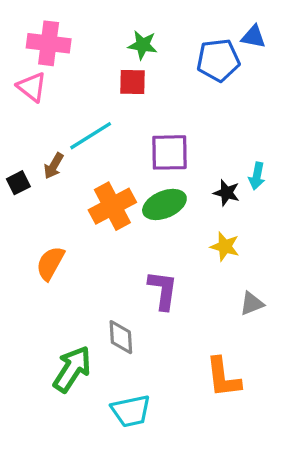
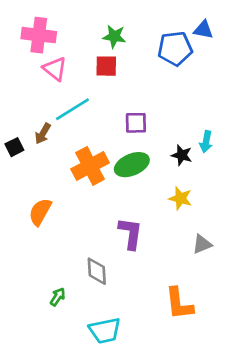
pink triangle: (32, 87) -> (55, 69), moved
purple square: (169, 152) -> (136, 123), size x0.7
green arrow: (72, 369) -> (58, 297), size x0.5

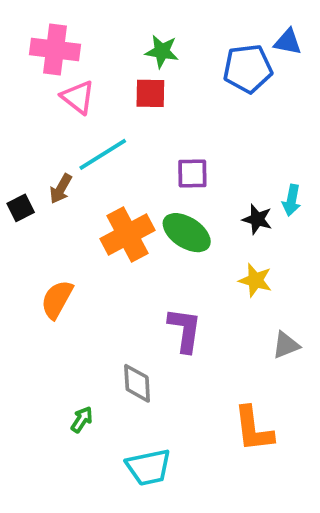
green ellipse: (132, 165) -> (187, 233), turned 56

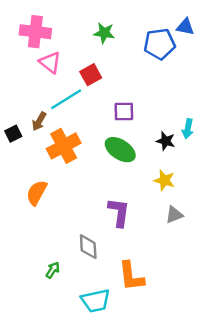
red square: (150, 93) -> (91, 75), moved, turned -30
orange cross: (128, 235) -> (64, 146), moved
gray triangle: (286, 345) -> (174, 215), moved
orange L-shape: (253, 429) -> (131, 276), moved

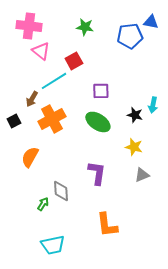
black square: (13, 134) -> (14, 121), moved
gray diamond: (88, 247) -> (61, 191), moved
green arrow: (53, 270) -> (43, 204), moved
cyan trapezoid: (96, 301) -> (53, 245), moved

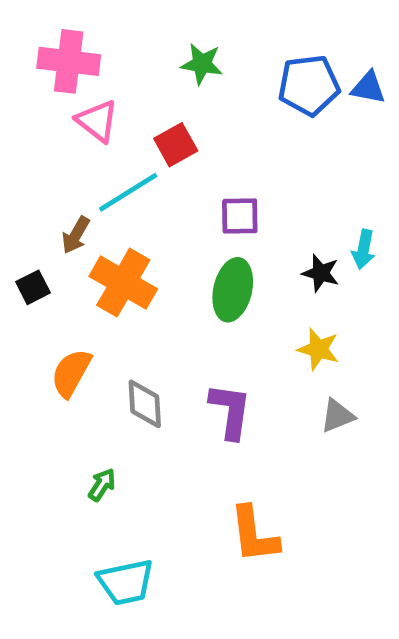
blue triangle: (151, 22) -> (368, 88), moved
orange cross: (52, 119) -> (123, 283), turned -32
green ellipse: (98, 122) -> (233, 290), turned 70
gray diamond: (61, 191) -> (145, 404), moved

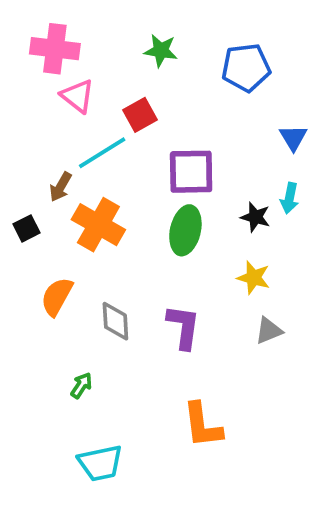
blue triangle: (368, 88) -> (293, 138), moved, turned 48
purple square: (240, 216) -> (191, 172), size x1.5

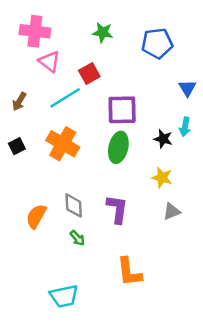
brown arrow: (61, 187) -> (19, 101), moved
orange semicircle: (57, 297) -> (36, 216), moved
green arrow: (81, 385) -> (77, 238), moved, turned 105

